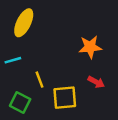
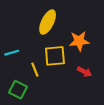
yellow ellipse: (24, 23) -> (48, 22), moved
yellow square: (65, 98) -> (55, 56), moved

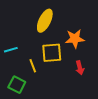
red arrow: (85, 72) -> (80, 68), turned 48

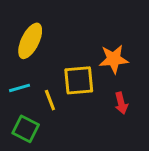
yellow ellipse: (45, 21) -> (30, 41), moved
cyan line: (11, 50) -> (20, 88), moved

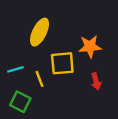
yellow ellipse: (30, 41) -> (40, 32), moved

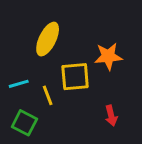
red arrow: (96, 81) -> (111, 116), moved

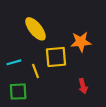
yellow ellipse: (48, 39) -> (35, 29), turned -65
green square: (24, 123) -> (18, 92), turned -30

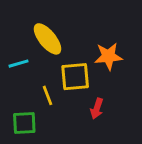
cyan line: (14, 62) -> (19, 64), moved
red arrow: (83, 86) -> (97, 109), moved, turned 32

